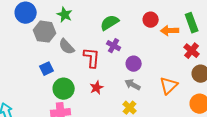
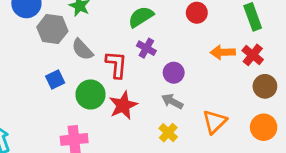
orange arrow: (170, 31) -> (223, 52), moved
orange triangle: (169, 86) -> (215, 122), moved
red star: (97, 88) -> (123, 105), size x1.5
green circle: (64, 89) -> (91, 95), moved

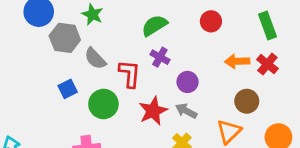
brown circle: (265, 86) -> (247, 101), moved
red star: (123, 105) -> (153, 111), moved

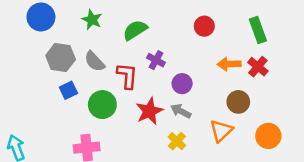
green semicircle: (154, 25) -> (135, 30), moved
gray hexagon: (65, 38) -> (61, 58), moved

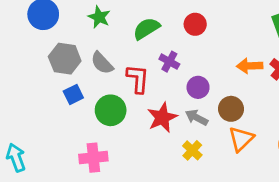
red circle: (204, 26) -> (195, 24), moved
brown circle: (238, 102) -> (231, 109), moved

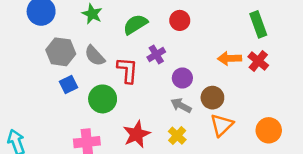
purple cross: (169, 62) -> (156, 54), turned 30
red star: (162, 117) -> (137, 134), moved

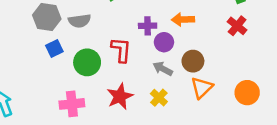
purple cross: (156, 54) -> (148, 26), moved, turned 30
gray semicircle: (95, 56) -> (80, 21), turned -55
orange arrow: (229, 58) -> (183, 20), moved
red L-shape: (127, 70) -> (121, 50), moved

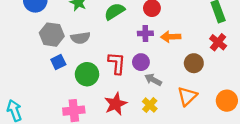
purple cross: (148, 26) -> (145, 33), moved
purple circle: (164, 42) -> (141, 62), moved
brown circle: (193, 61) -> (194, 63), moved

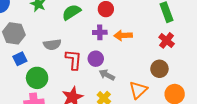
gray semicircle: (80, 38) -> (52, 45), moved
brown circle: (194, 63) -> (159, 69), moved
green circle: (87, 74) -> (37, 78), moved

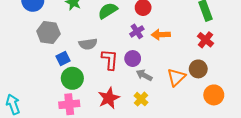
purple cross: (100, 32) -> (137, 31), turned -32
blue square: (20, 59) -> (63, 59), moved
orange triangle: (138, 90) -> (176, 77), moved

